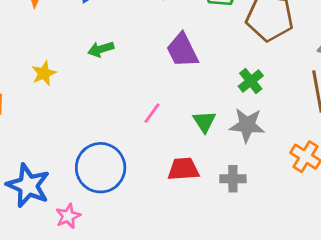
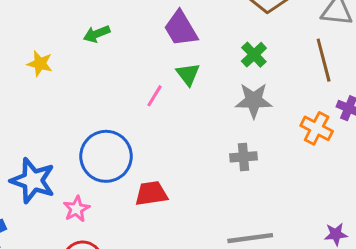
yellow star: (44, 73) -> (40, 64), turned -30
green triangle: (204, 122) -> (188, 74), moved
red trapezoid: (183, 169) -> (151, 193), moved

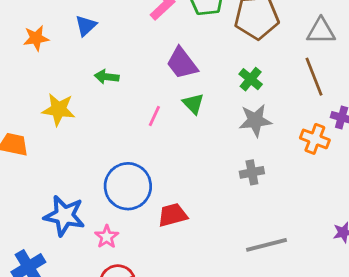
green arrow: (97, 34) -> (107, 77), turned 35
yellow star: (40, 64) -> (59, 109), size x1.4
pink line: (155, 96) -> (154, 116), moved

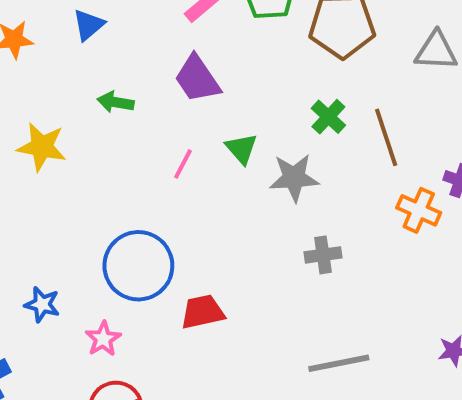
purple trapezoid: (182, 63) -> (197, 79), moved
brown line: (314, 77) -> (386, 137), moved
gray star: (255, 120) -> (294, 178), moved
blue star: (64, 216) -> (42, 304), size x0.6

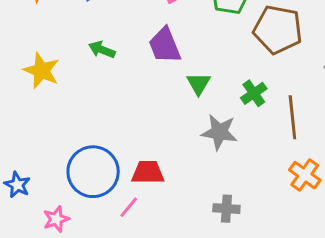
green triangle: (241, 149) -> (199, 84), moved
pink line: (183, 164) -> (129, 207), moved
gray cross: (323, 255) -> (226, 209), moved
red trapezoid: (202, 312) -> (148, 172), moved

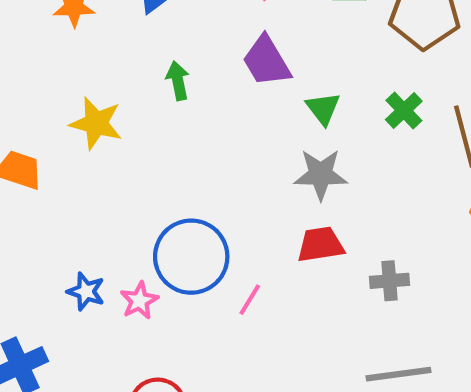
green arrow: (102, 50) -> (178, 81), turned 65
gray star: (219, 132) -> (321, 174), moved
red trapezoid: (148, 172) -> (320, 245), moved
pink star: (56, 219) -> (139, 301), moved

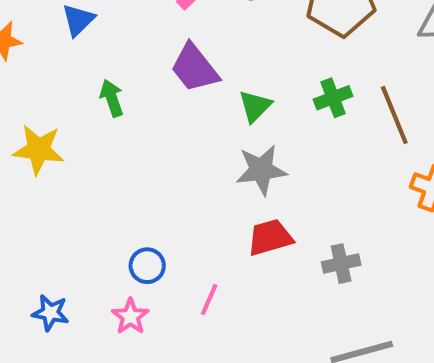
green triangle: (323, 108) -> (255, 106), turned 30
green cross: (404, 110) -> (333, 98), turned 30
blue circle: (191, 257) -> (147, 266), size x0.5
pink star: (139, 301) -> (130, 316), moved

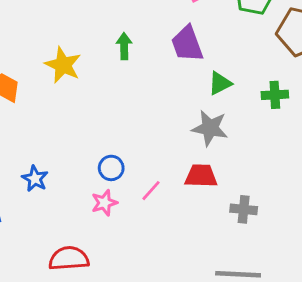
pink line: (209, 300) -> (151, 191), moved
pink star: (130, 316) -> (104, 203), moved

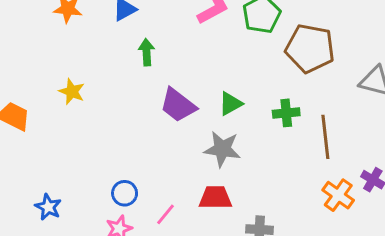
purple trapezoid: (187, 44) -> (178, 105), moved, turned -30
green arrow: (124, 46) -> (147, 52), moved
yellow star: (63, 65) -> (72, 92), size x0.7

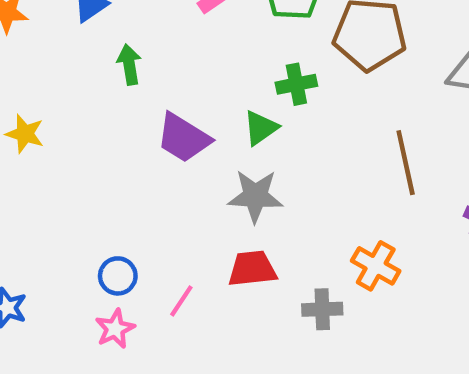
green cross: (286, 113) -> (296, 84), moved
orange cross: (338, 195) -> (376, 266), moved

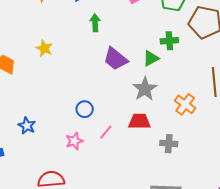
gray star: (255, 196) -> (145, 89), turned 30
orange cross: (376, 266) -> (185, 104), moved
blue circle: (118, 276) -> (85, 109), moved

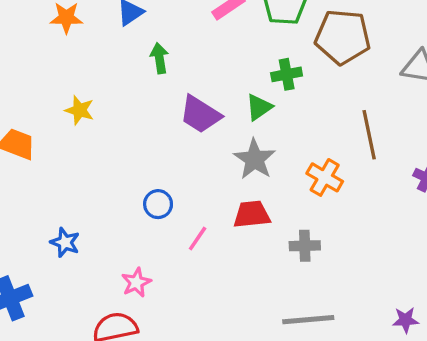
pink star: (74, 141) -> (136, 282), moved

